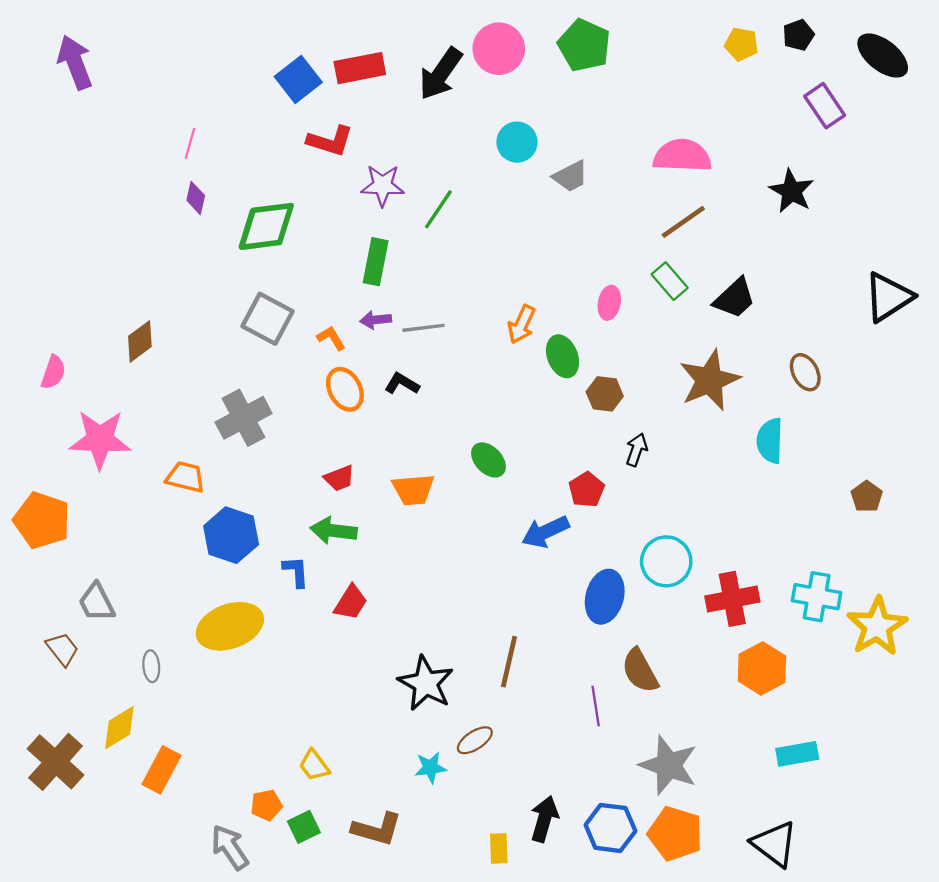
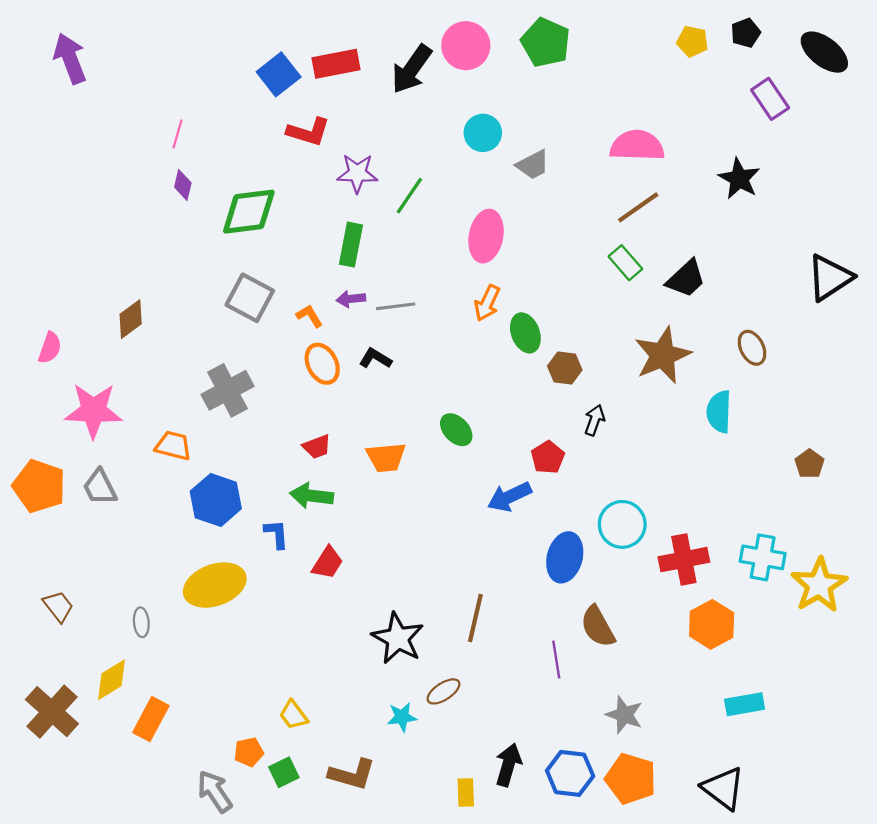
pink ellipse: (609, 303) -> (486, 236), moved, size x1.6
gray trapezoid: (97, 602) -> (100, 487), moved
gray star: (669, 765) -> (624, 715), size x0.7

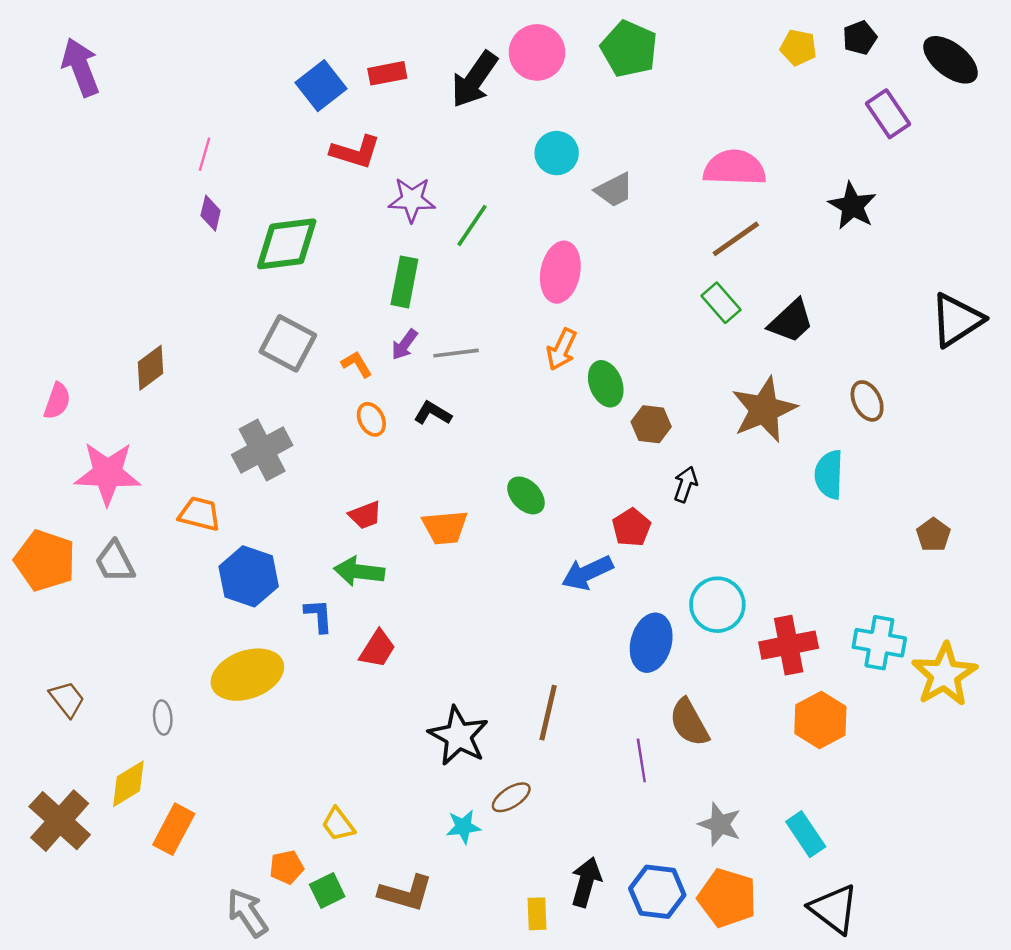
red rectangle: (336, 64) -> (387, 73), size x0.7
purple arrow: (351, 299) -> (404, 344), turned -48
orange ellipse: (322, 364) -> (371, 419), size x0.7
cyan rectangle: (745, 704) -> (806, 834), moved, turned 66

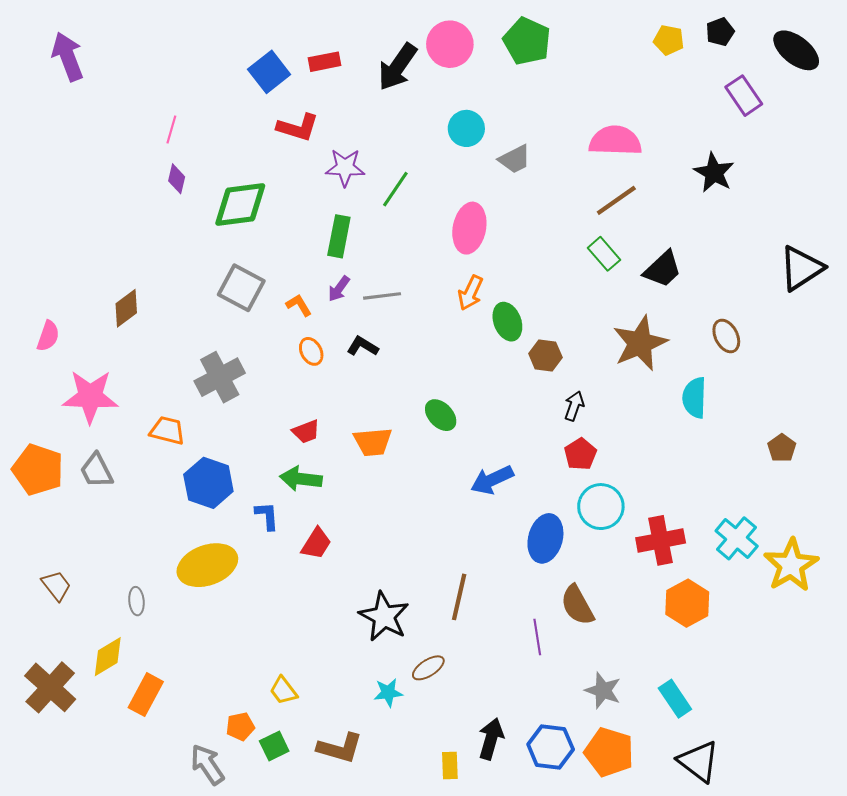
red pentagon: (631, 527) -> (580, 454), moved
cyan cross: (879, 643) -> (737, 538), turned 30

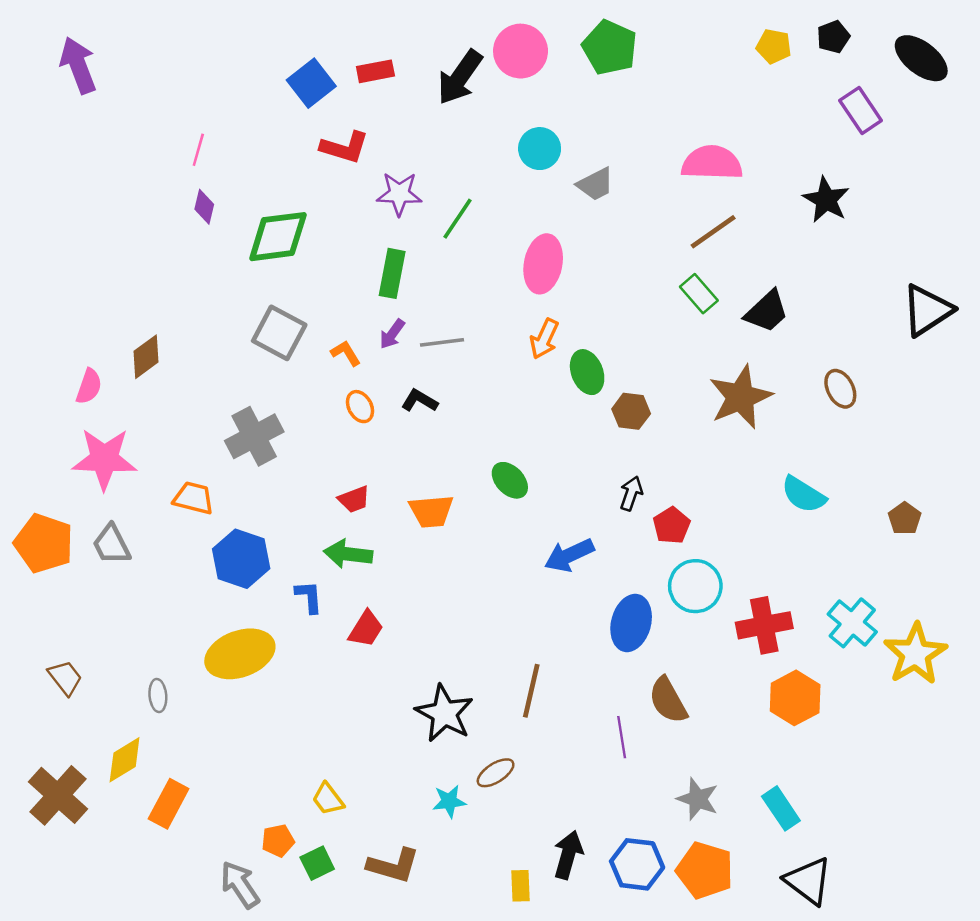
pink semicircle: (48, 336) -> (89, 386), moved
cyan semicircle: (694, 398) -> (804, 495), moved, turned -60
black arrow: (574, 406) -> (631, 493), moved

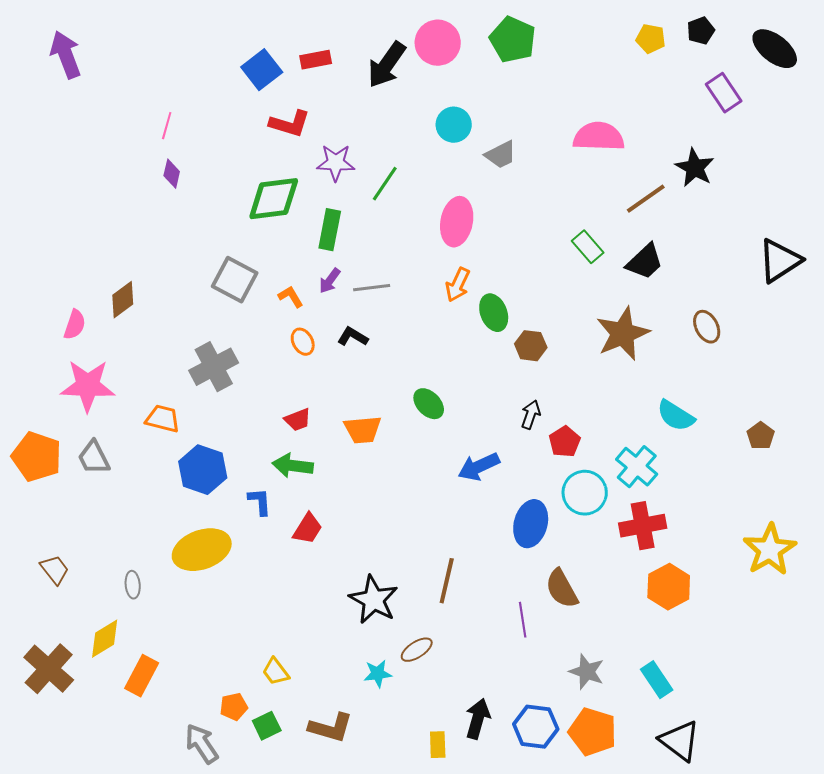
brown line: (713, 232) -> (646, 199), moved
green diamond: (278, 237) -> (274, 199), moved
cyan cross: (852, 623) -> (637, 467), moved

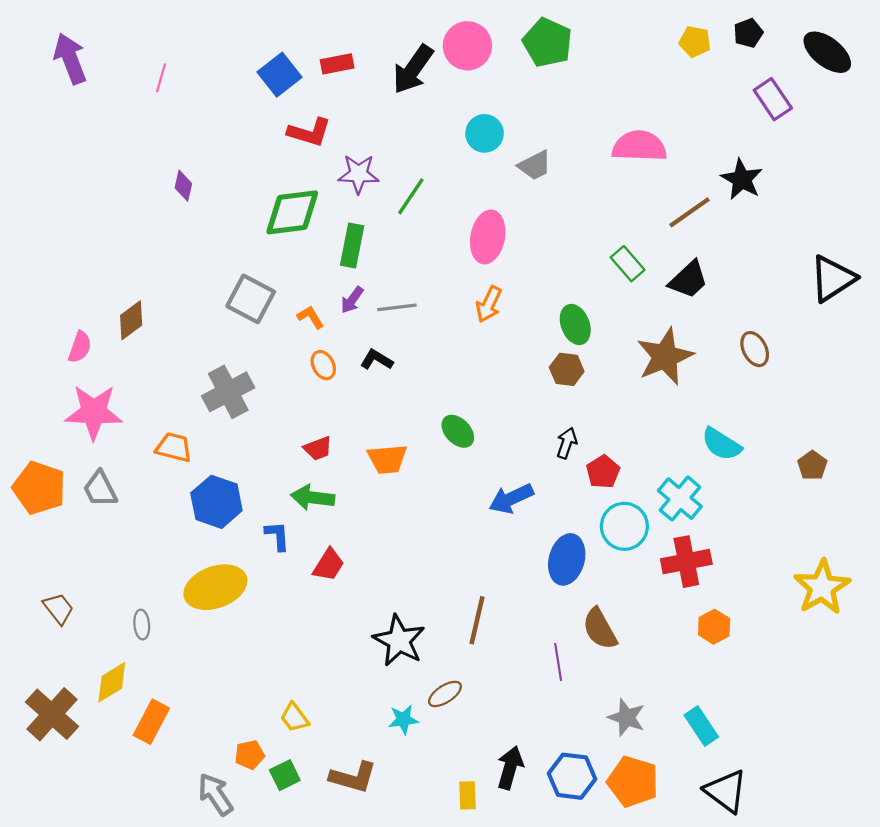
pink line: (167, 126) -> (161, 78), moved
green ellipse: (494, 313) -> (575, 324), moved
orange hexagon: (669, 587) -> (714, 627), size x0.7

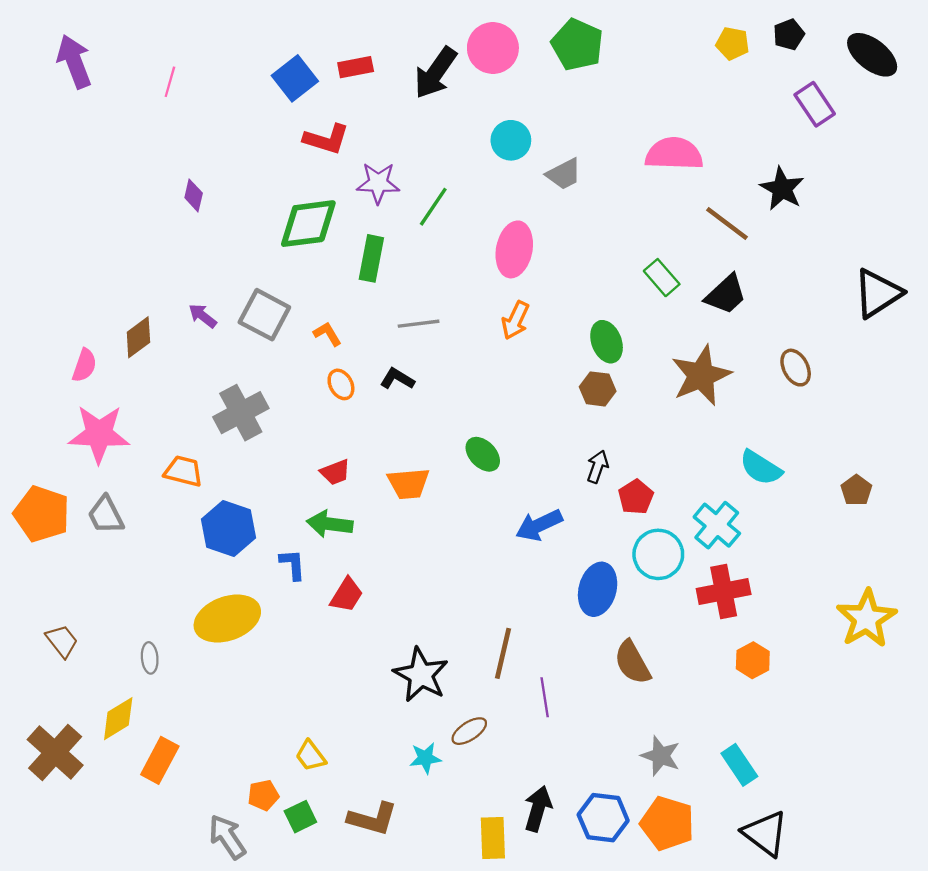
brown line: (690, 212) -> (727, 224), turned 72
purple arrow: (352, 300) -> (203, 316), moved, turned 92
purple line: (558, 662) -> (545, 697), moved
yellow rectangle: (467, 795) -> (493, 838), size x1.4

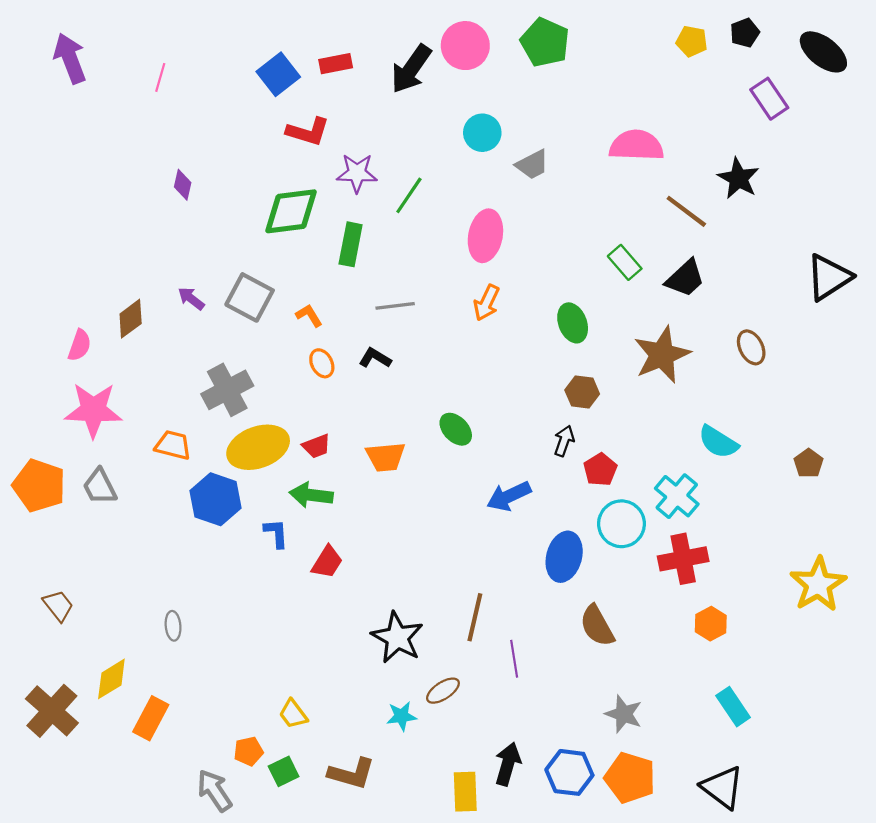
brown hexagon: (598, 389) -> (582, 392), moved
yellow ellipse: (227, 619) -> (258, 447), moved
gray ellipse: (150, 658) -> (173, 626), moved
cyan rectangle: (739, 765) -> (733, 707), moved

